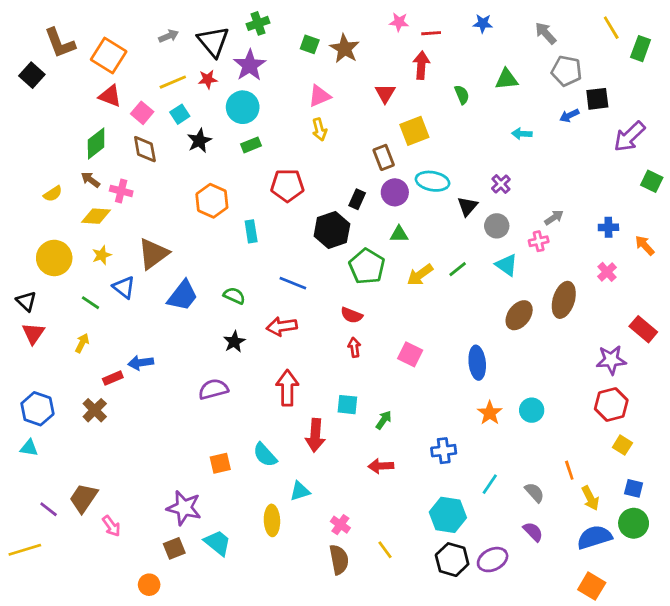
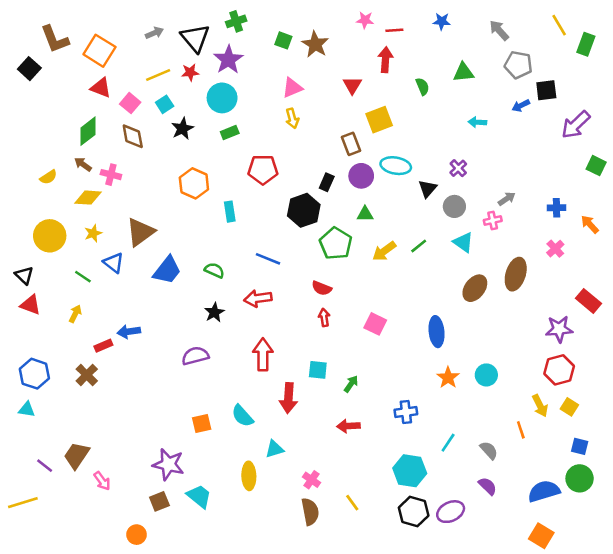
red triangle: (33, 333) -> (31, 305), turned -45
yellow arrow: (590, 498) -> (540, 406), moved

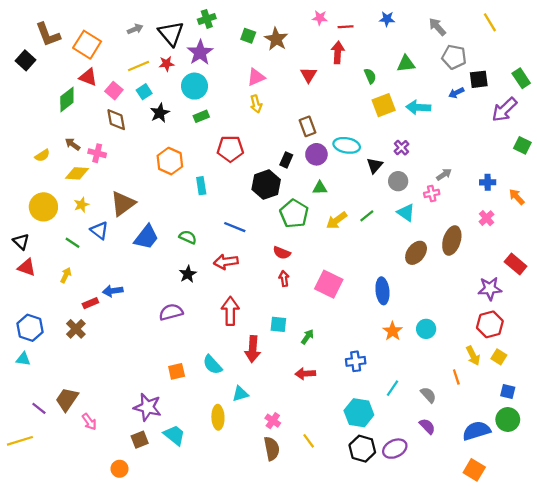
green rectangle: (586, 44) -> (521, 78), moved, turned -54
yellow square: (379, 120) -> (384, 105), moved
cyan arrow: (477, 122) -> (418, 107), size x1.5
green diamond: (88, 131) -> (67, 100), moved
pink square: (375, 324) -> (329, 284), size x1.4

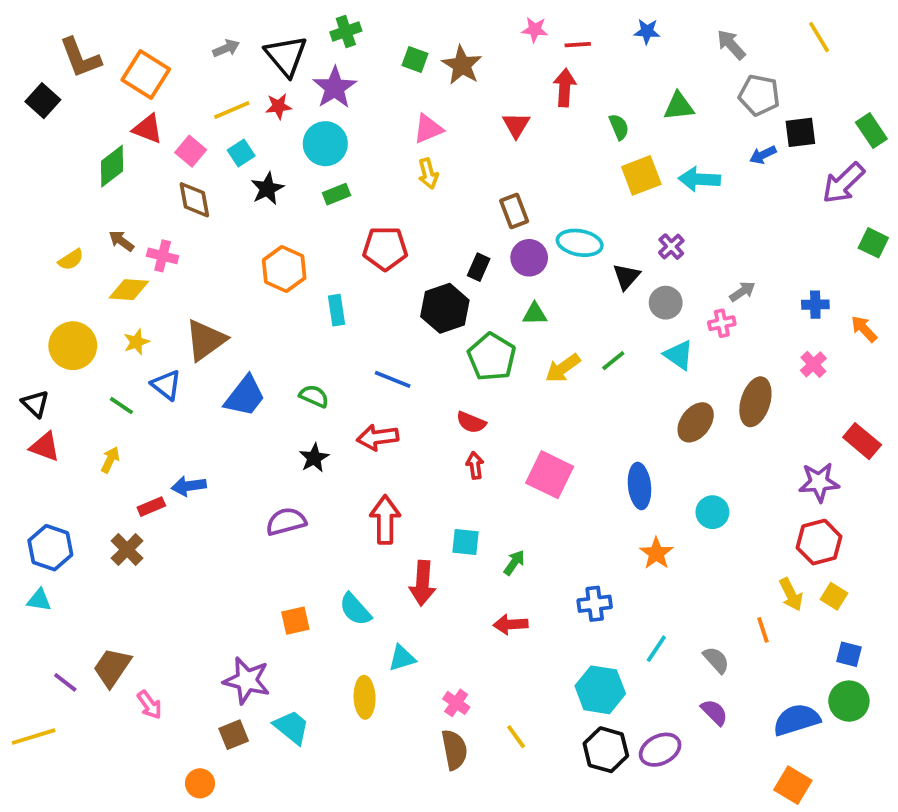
cyan circle: (426, 329) -> (712, 512), moved

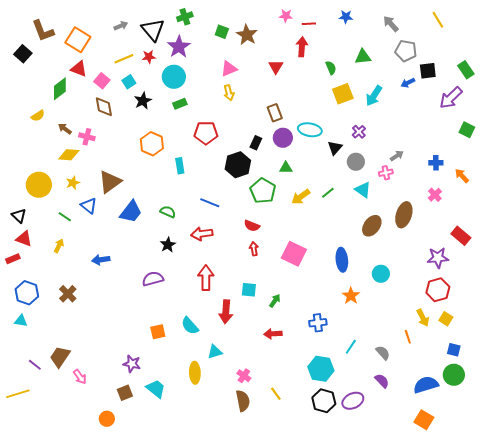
cyan arrow: (699, 179) -> (374, 96), turned -60
yellow semicircle: (71, 260) -> (38, 116), moved
red rectangle: (151, 507) -> (13, 259), moved
purple star: (247, 680) -> (132, 364), size x0.7

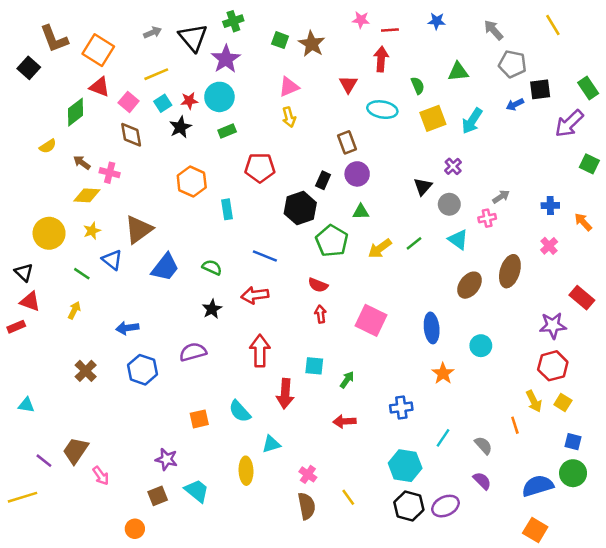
red star: (149, 57) -> (189, 101), moved
cyan ellipse: (310, 130) -> (382, 110), moved
blue hexagon: (27, 293) -> (142, 370), moved

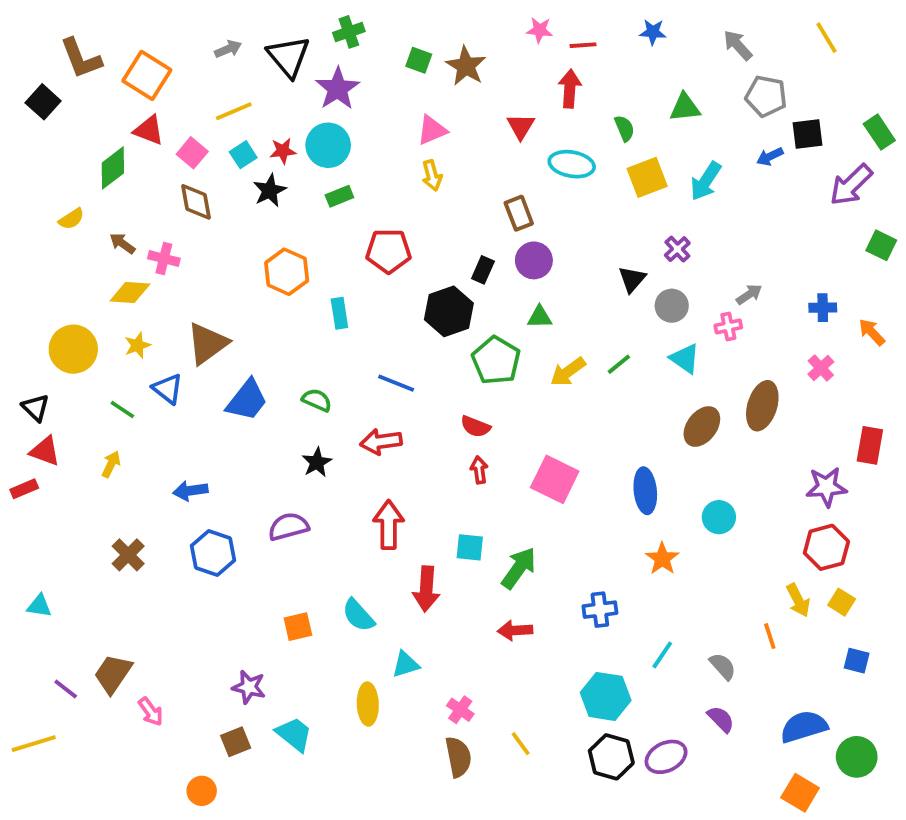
red rectangle: (582, 298) -> (870, 445), turned 60
green arrow: (347, 380) -> (519, 568), size x1.6
green circle: (573, 473) -> (857, 757), moved

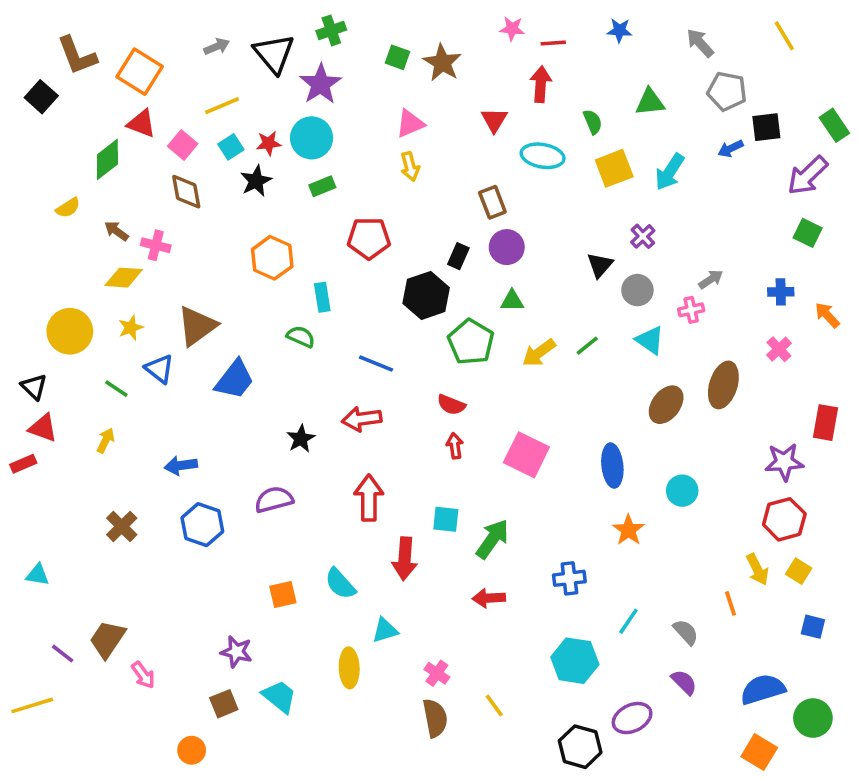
green square: (881, 245) -> (808, 233), moved
green semicircle: (317, 400) -> (301, 337), moved
black hexagon: (611, 757) -> (580, 747), moved

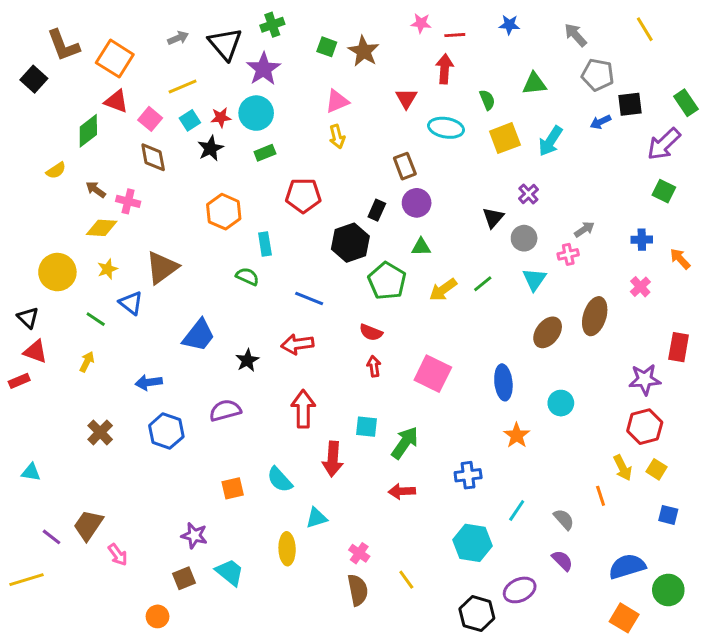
cyan triangle: (650, 340) -> (534, 279), turned 30
blue trapezoid: (235, 380) -> (199, 335), moved

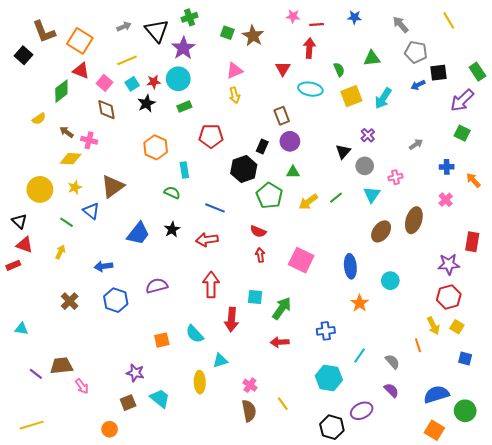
gray arrow: (584, 229) -> (416, 144), moved
black star: (247, 360) -> (172, 229), moved
brown trapezoid: (88, 525) -> (61, 366), turned 50
yellow line: (26, 580) -> (32, 425), moved

